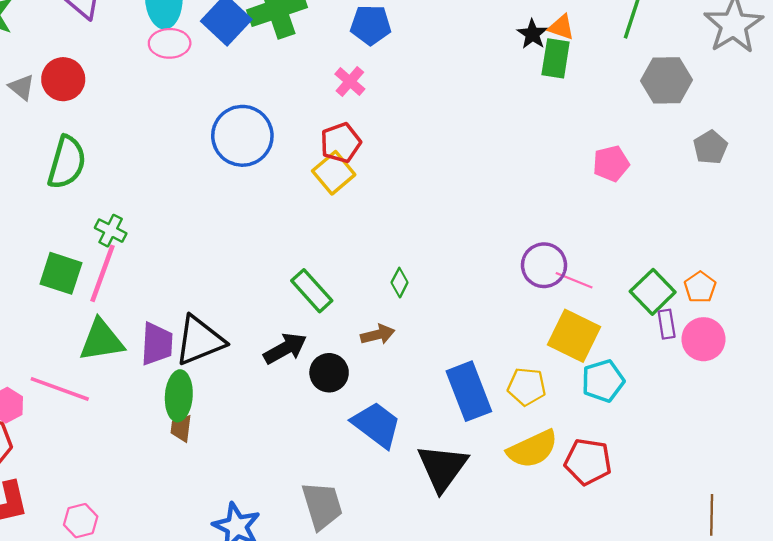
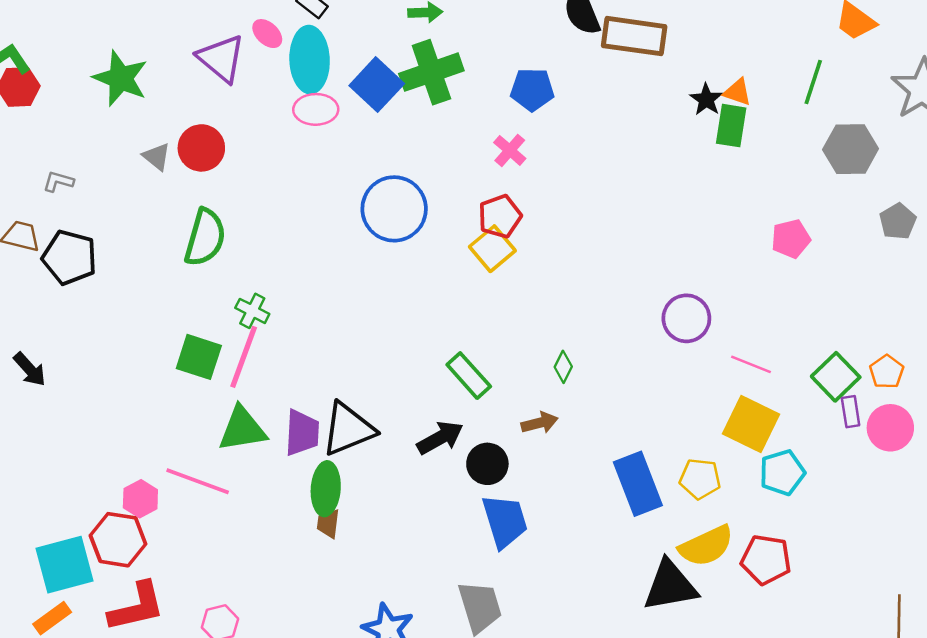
purple circle: (544, 265) -> (686, 318), moved
blue trapezoid: (376, 425) -> (505, 521), moved, turned 36
black triangle: (442, 467) -> (670, 586), moved, turned 44

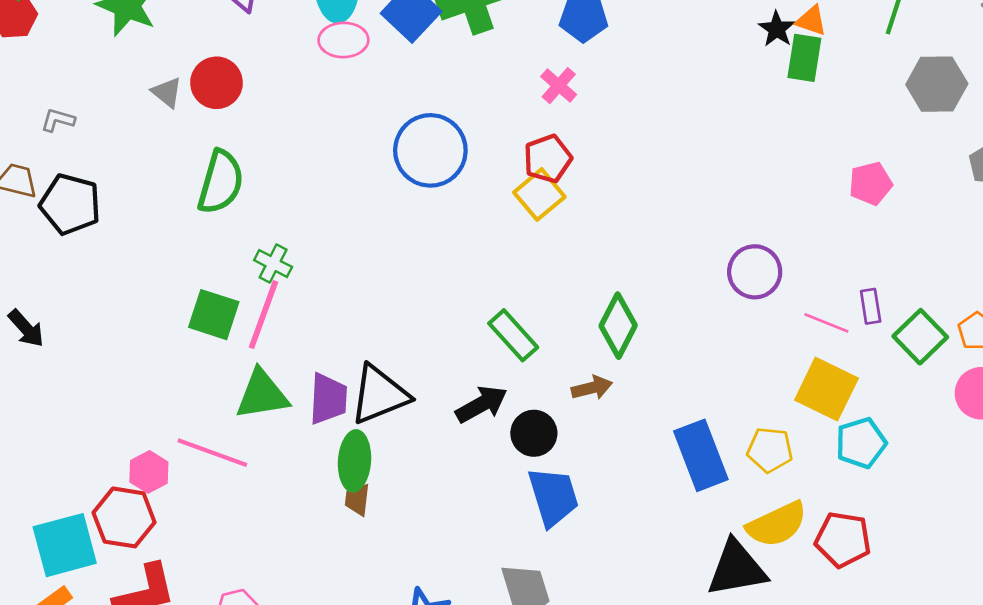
green diamond: (563, 367) -> (618, 326), size x1.8
purple rectangle: (851, 412) -> (871, 306), moved

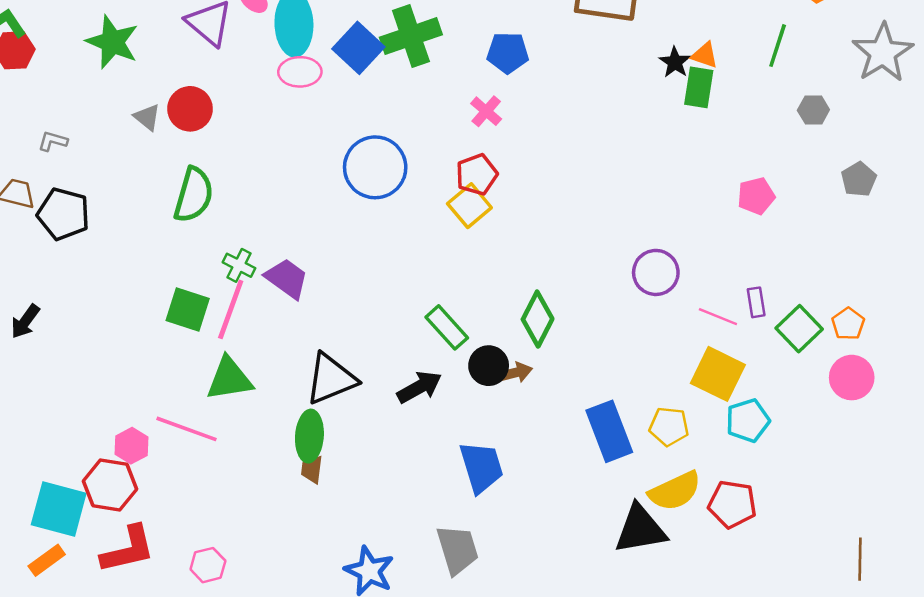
gray hexagon: (937, 84) -> (813, 110), size x0.6
black arrow: (26, 328) -> (25, 321), turned 78
purple trapezoid: (328, 399) -> (287, 278), moved, turned -57
black circle: (534, 433) -> (489, 366), moved
cyan square: (65, 545) -> (59, 509), turned 30

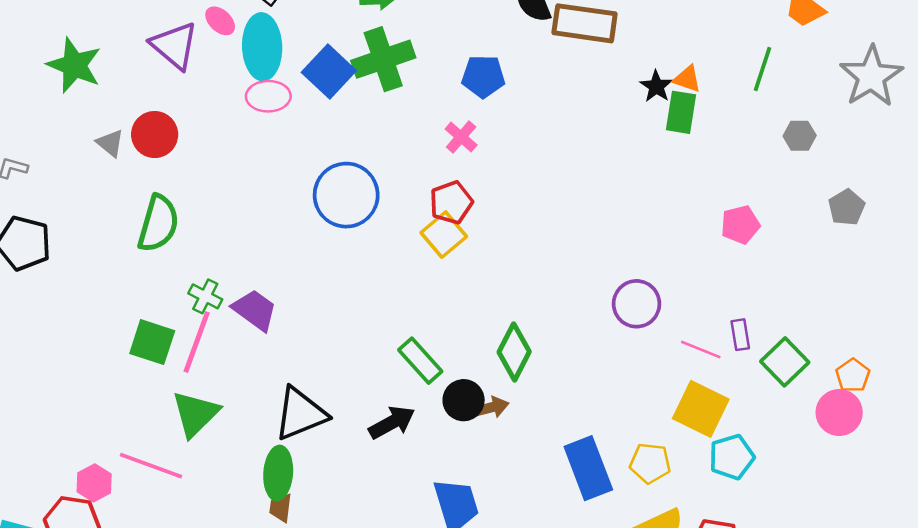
orange pentagon: (848, 324) -> (853, 375), moved
green triangle: (229, 379) -> (195, 414), turned -36

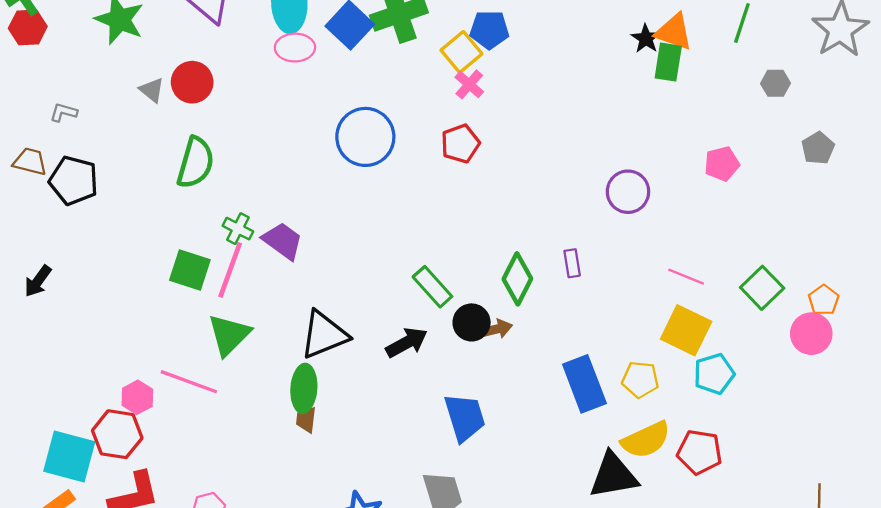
orange triangle: (687, 79) -> (674, 32), size x1.5
yellow square: (444, 235) -> (461, 52), moved
purple circle: (637, 304) -> (628, 192), moved
purple rectangle: (740, 335) -> (572, 263), moved

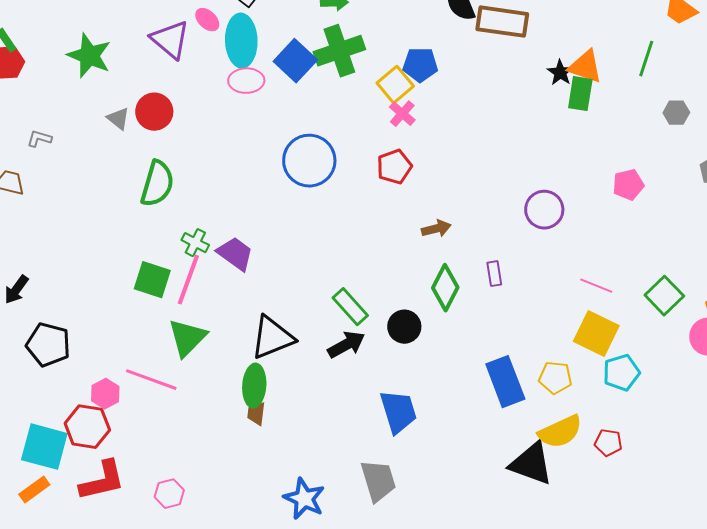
black pentagon: (74, 181) -> (48, 345), moved
green rectangle: (432, 287) -> (350, 307), moved
brown arrow: (496, 329) -> (436, 229), moved
red pentagon: (700, 452) -> (608, 443), size x0.7
black triangle: (613, 476) -> (531, 464), turned 30

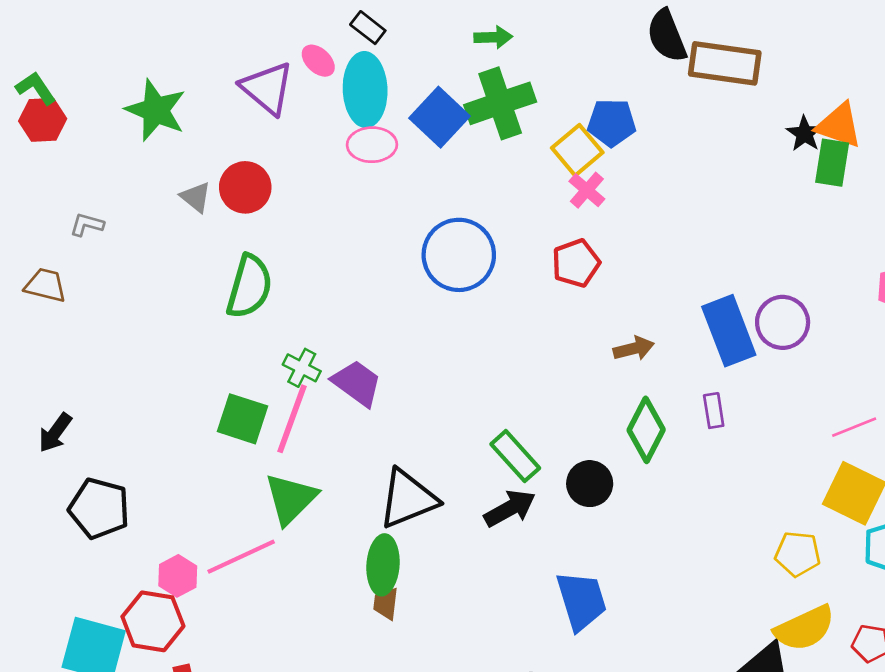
pink line: (596, 286) -> (854, 427), turned -44
pink line: (151, 380) -> (241, 557), turned -45
blue rectangle: (505, 382) -> (729, 331), moved

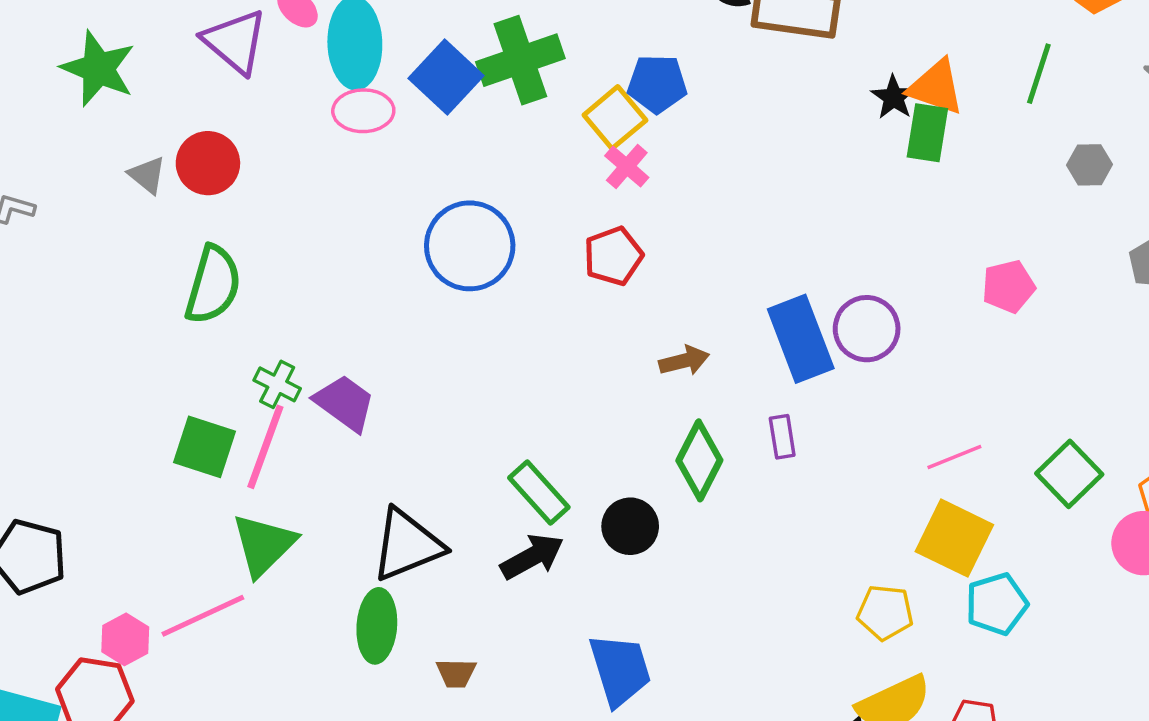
brown trapezoid: (386, 603) -> (456, 673), moved, turned -96

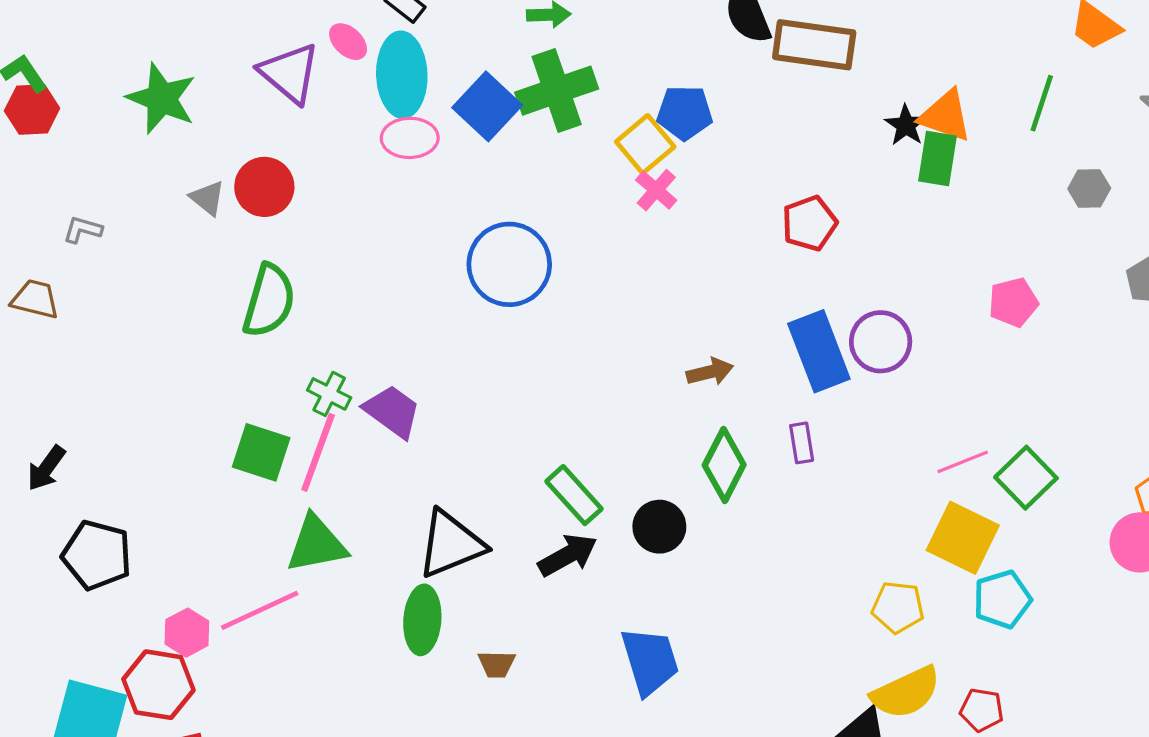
red pentagon: (613, 256) -> (809, 223), moved
green square: (1069, 474) -> (1026, 478), moved
green triangle: (264, 545) -> (316, 544), turned 34

